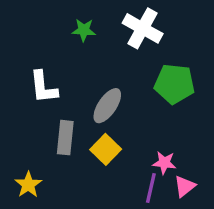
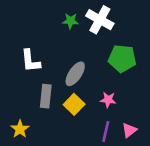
green star: (84, 30) -> (70, 21), moved
pink star: (164, 163) -> (108, 100), moved

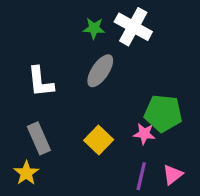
green pentagon: (122, 59) -> (163, 113), moved
gray ellipse: (75, 74) -> (100, 71), moved
gray rectangle: (46, 96) -> (39, 138), moved, turned -30

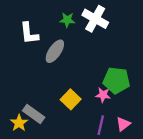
gray ellipse: (100, 71) -> (55, 51), moved
white L-shape: (40, 82) -> (29, 33), moved
gray rectangle: (39, 138) -> (34, 114), moved, turned -30

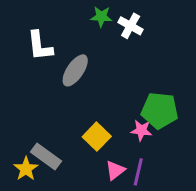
white cross: (95, 19) -> (131, 26), size x0.7
green star: (67, 20) -> (101, 17), moved
pink triangle: (123, 124) -> (115, 170), moved

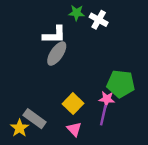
white L-shape: (40, 46) -> (54, 35), moved, turned -85
pink triangle: (115, 170) -> (74, 129), moved, turned -35
purple line: (138, 172) -> (103, 115), moved

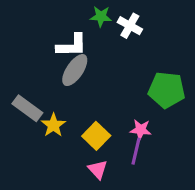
green pentagon: (121, 84) -> (167, 90), moved
gray rectangle: (35, 119) -> (27, 108), moved
yellow star: (19, 128) -> (53, 125), moved

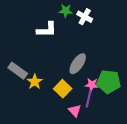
gray ellipse: (75, 70) -> (78, 64), moved
green pentagon: (167, 90) -> (109, 82), moved
pink triangle: (98, 169) -> (75, 111), moved

